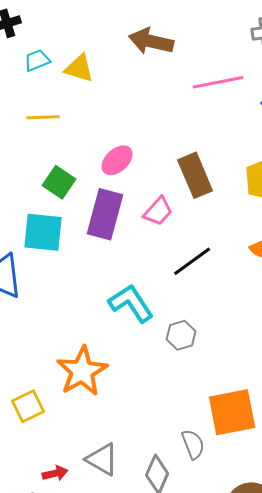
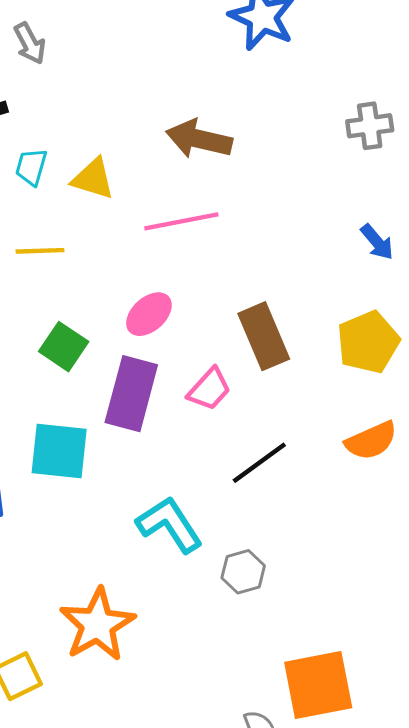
cyan trapezoid: (37, 60) -> (31, 167), turned -52
pink line: (218, 82) -> (181, 221), moved
cyan square: (43, 232) -> (59, 451), moved

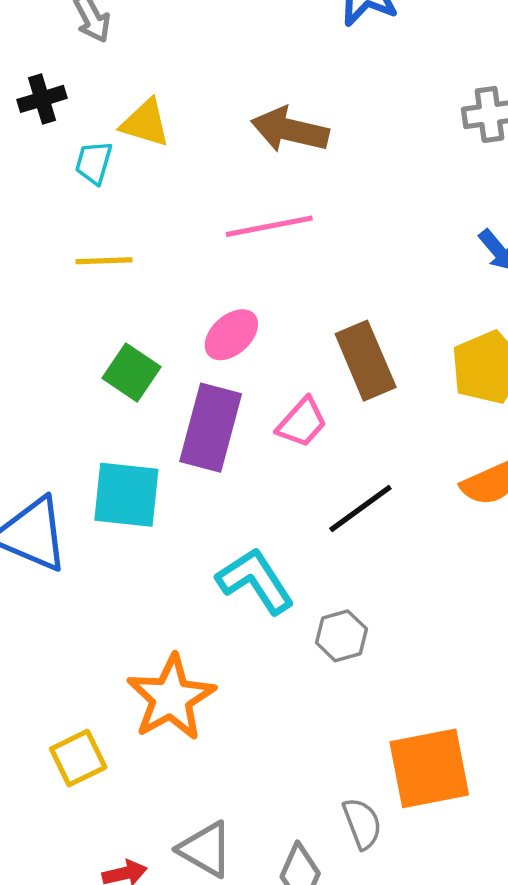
yellow triangle: (93, 179) -> (145, 123), moved

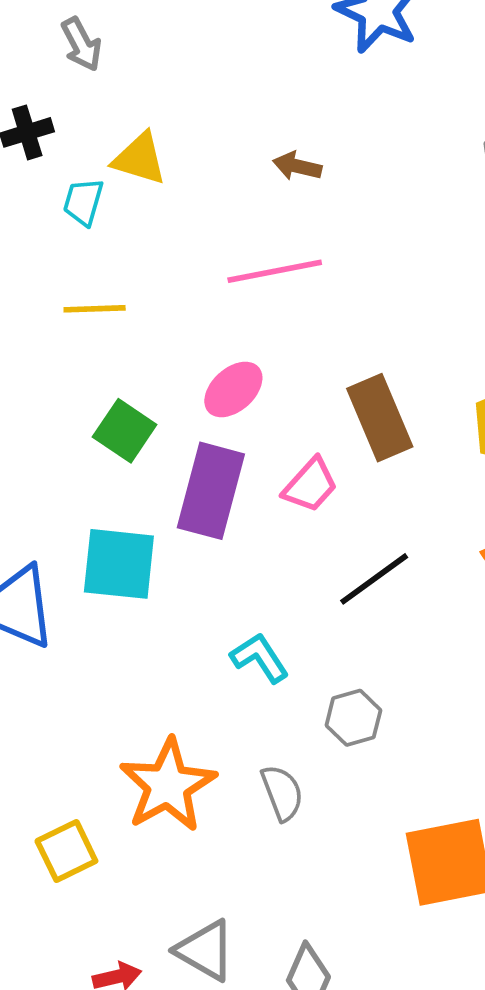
brown arrow: (290, 130) -> (297, 166), size x0.6
cyan L-shape: (255, 581) -> (260, 658), size x0.7
gray semicircle: (362, 823) -> (282, 793), moved

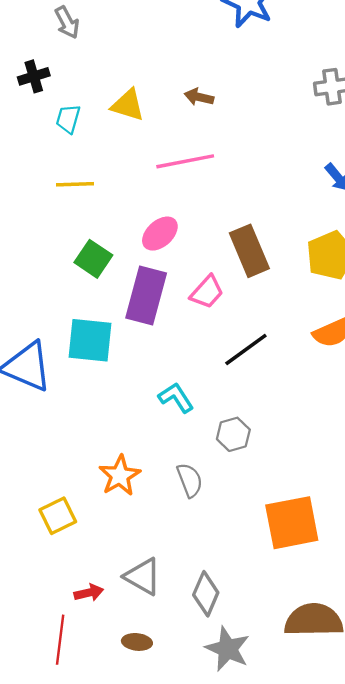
yellow triangle: (140, 159) -> (128, 105), moved
orange star: (168, 785) -> (120, 476), size x0.7

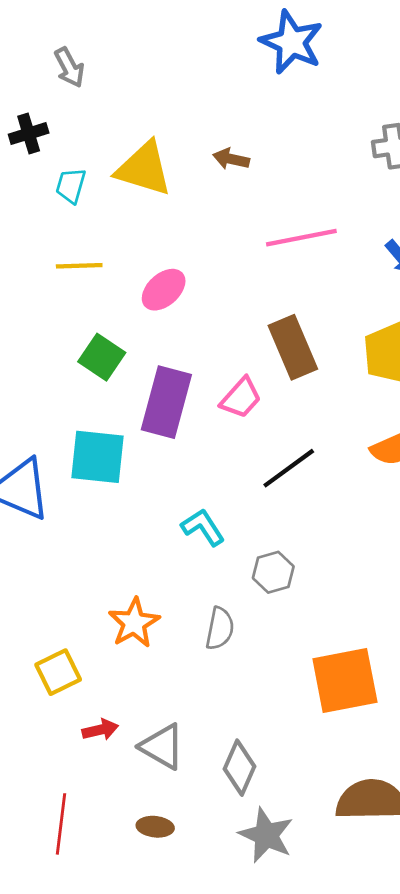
yellow triangle: (128, 105) -> (144, 169), size x1.4
pink line: (185, 161) -> (301, 238), moved
pink ellipse: (160, 234) -> (164, 290), moved
gray semicircle: (190, 480) -> (220, 628), turned 32
red arrow: (89, 593) -> (100, 730), moved

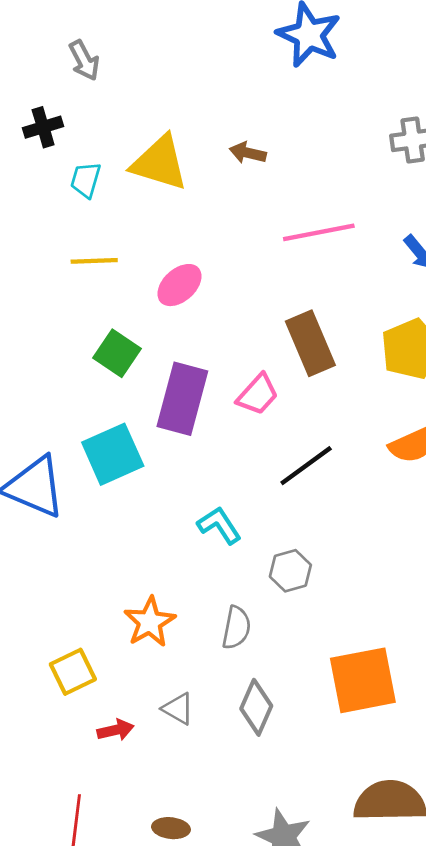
cyan square: (98, 457) -> (113, 454), turned -30
gray triangle: (162, 747) -> (178, 709), moved, size x0.7
gray diamond: (240, 768) -> (256, 707), moved

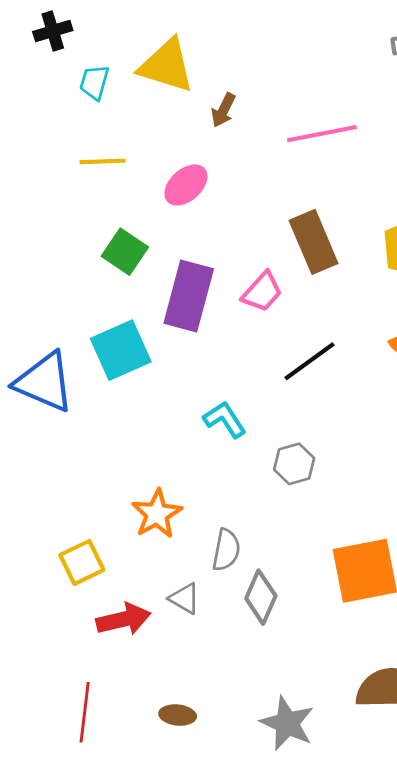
brown arrow: (248, 153) -> (223, 110), moved, turned -76
gray semicircle: (236, 628) -> (226, 550), moved
red arrow: (116, 730) -> (123, 619), size x1.5

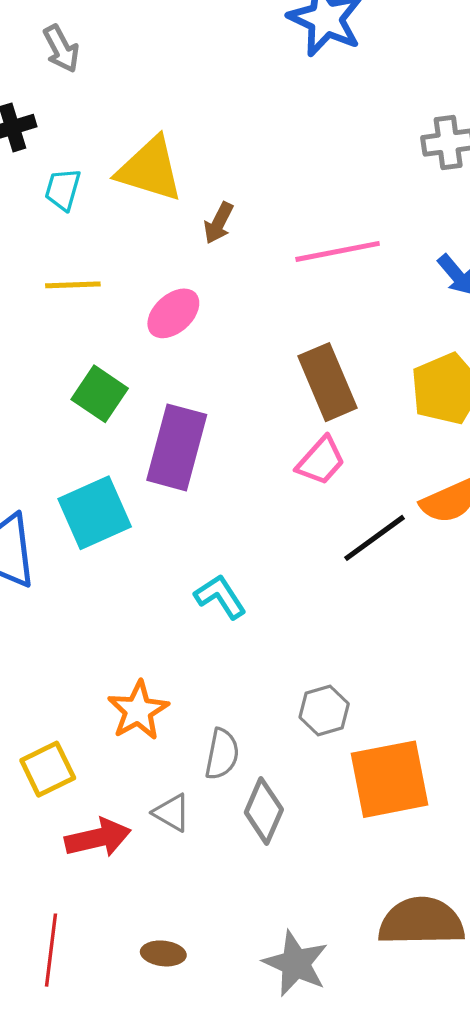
pink trapezoid: (262, 292) -> (321, 461), moved
black line: (309, 361) -> (374, 538), moved
gray hexagon: (294, 464) -> (324, 710), moved

